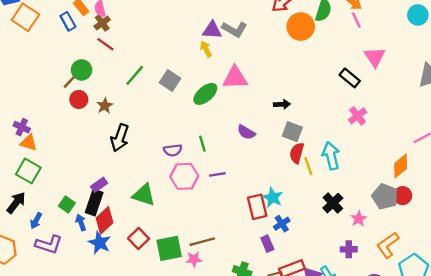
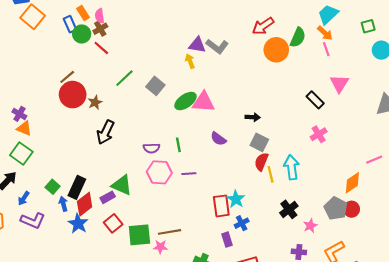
green circle: (82, 70) -> (82, 34), moved
pink triangle: (235, 78) -> (203, 102), moved
red circle: (79, 99) -> (73, 95), size x1.6
purple rectangle: (99, 185) -> (108, 197), moved

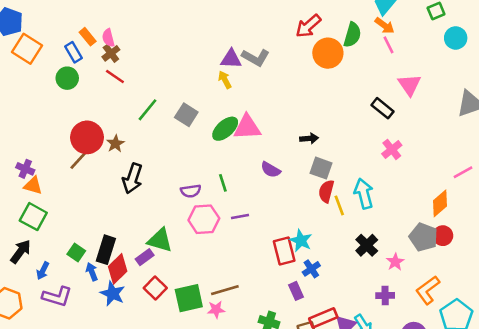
green circle: (82, 34) -> (67, 78), moved
brown line: (67, 77) -> (78, 161), moved

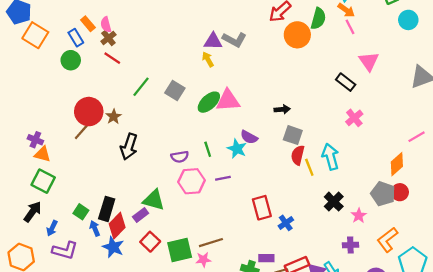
cyan star: (301, 241) -> (237, 149), moved
purple rectangle: (296, 291) -> (266, 258), moved, turned -64

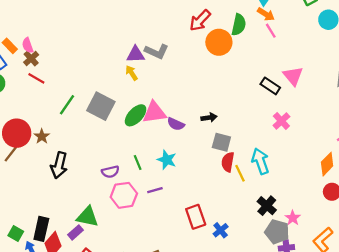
pink triangle: (369, 61) -> (293, 76), moved
gray square: (175, 90) -> (101, 106), size x1.4
purple semicircle: (249, 137) -> (176, 124), moved
gray pentagon: (383, 194) -> (277, 232), moved

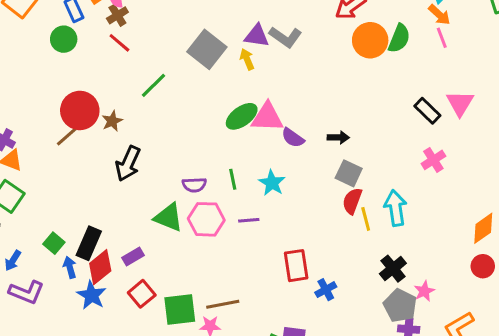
green semicircle: (239, 25) -> (399, 38), moved
gray square: (101, 106) -> (207, 49), moved
green triangle: (88, 217) -> (169, 217), moved

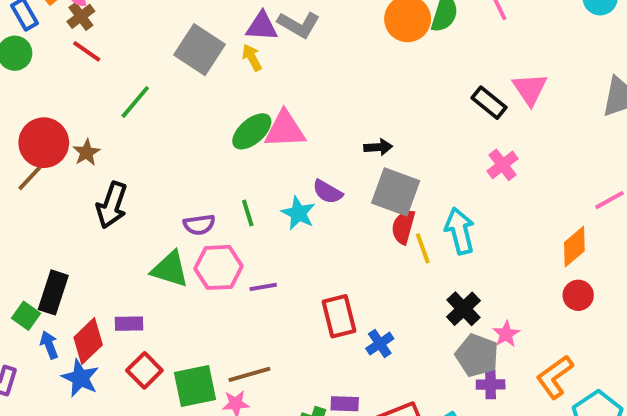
purple semicircle: (293, 138) -> (328, 192), moved
gray square: (349, 173) -> (396, 192), size x1.4
purple line: (249, 220) -> (263, 287), moved
black rectangle: (89, 243) -> (53, 292), moved
purple rectangle: (133, 257) -> (129, 324), turned 35

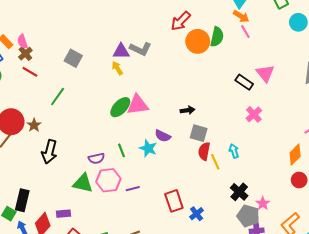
gray square: (199, 50) -> (73, 58), moved, size x0.7
gray square: (396, 192) -> (199, 133), size x0.7
cyan arrow: (460, 231) -> (234, 151), size x0.6

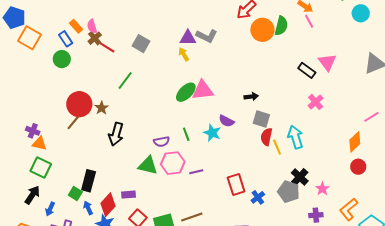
red line: (30, 72) -> (107, 48), moved
cyan arrow: (234, 151) -> (295, 137), size x1.6
gray pentagon: (248, 216) -> (289, 192), moved

